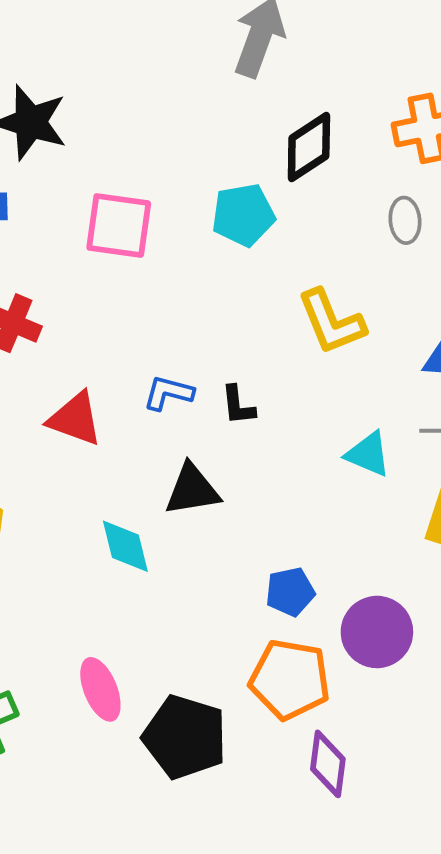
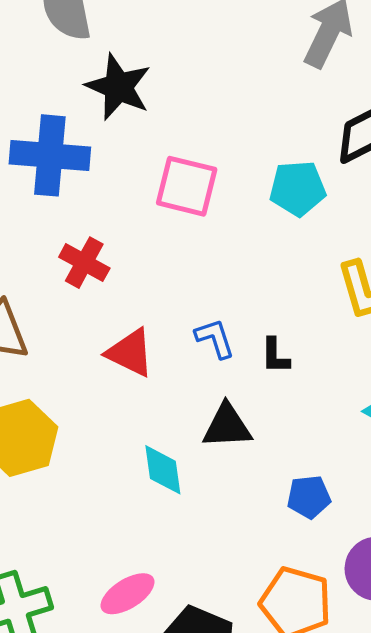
blue L-shape: (168, 393) -> (215, 338), turned 51
blue pentagon: (290, 592) -> (309, 497), moved
pink ellipse: (100, 689) -> (128, 594), turned 74

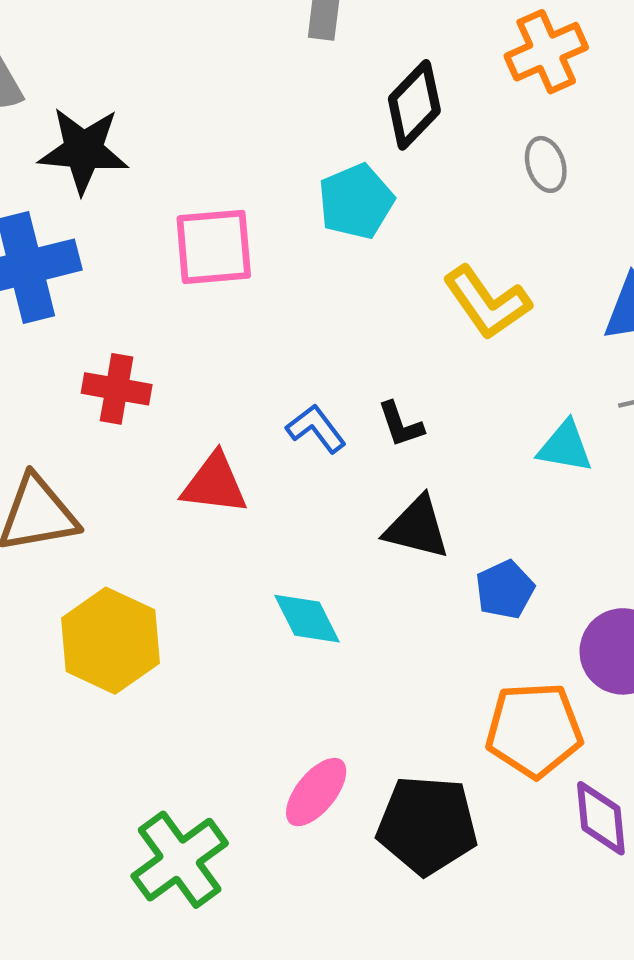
black triangle: (227, 426) -> (417, 528), moved, turned 36

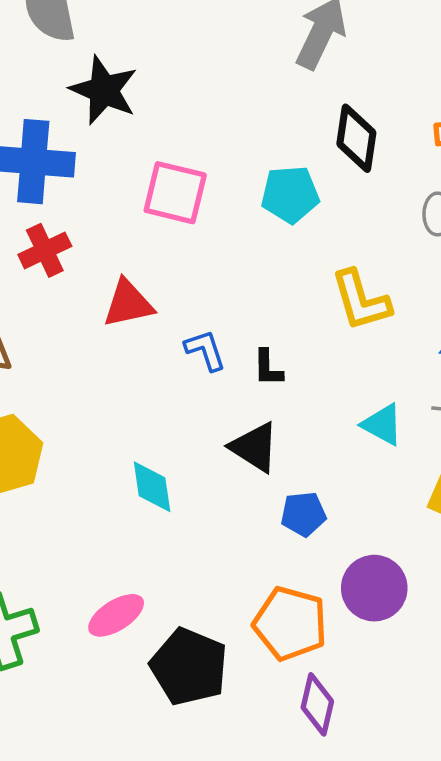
black diamond: (414, 105) -> (356, 138), turned -54
red cross: (117, 389) -> (45, 250), moved, turned 36
red triangle: (214, 484) -> (128, 304), moved, turned -38

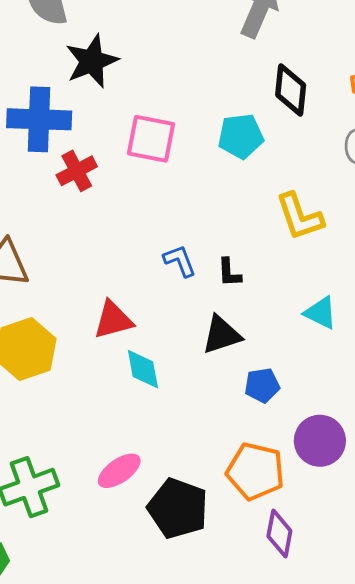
black star: (104, 90) -> (92, 61), turned 30
red cross: (45, 250) -> (77, 171), moved
red triangle: (128, 304) -> (113, 320), moved
black triangle: (254, 447) -> (222, 335), turned -48

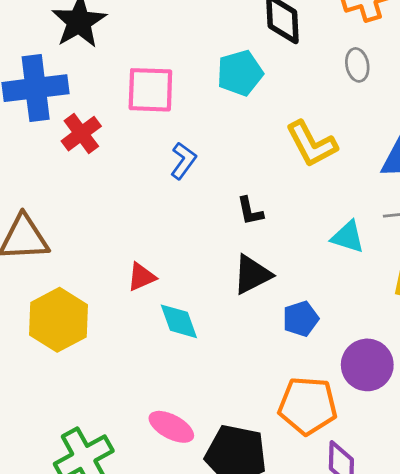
blue L-shape: (180, 261) -> (183, 161), moved, turned 66
red triangle: (113, 320) -> (141, 277), size x0.7
pink ellipse: (119, 471) -> (171, 427), turned 72

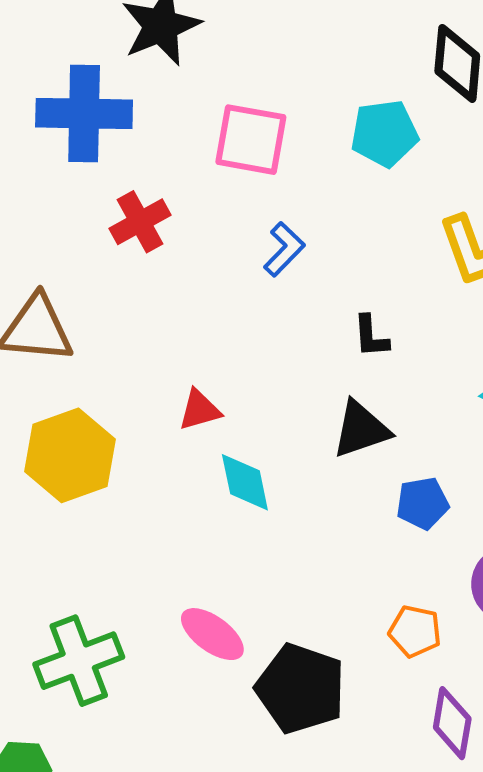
red cross: (81, 134) -> (140, 222), moved
orange pentagon: (308, 406) -> (415, 631), size x0.6

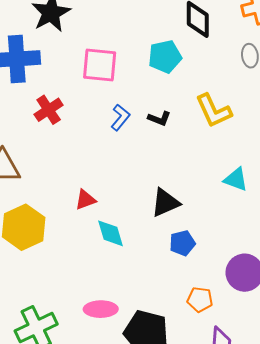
black L-shape: (371, 336) -> (159, 118), moved, turned -60
blue pentagon: (423, 503) -> (182, 243), moved
pink ellipse: (212, 634) -> (101, 309), turned -32

